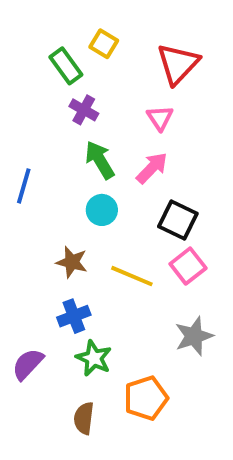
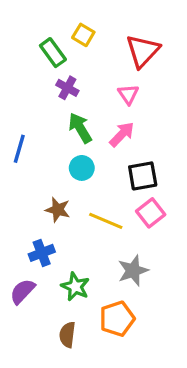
black square: (178, 220) -> (143, 176), turned -36
blue cross: (74, 316) -> (42, 253), moved
gray star: (194, 336) -> (133, 271), moved

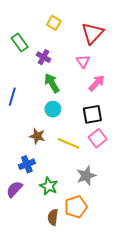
green rectangle: (53, 53) -> (20, 43), moved
pink arrow: (122, 134) -> (97, 83), moved
brown semicircle: (67, 335) -> (53, 217), moved

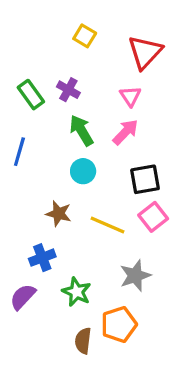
green rectangle: (20, 43) -> (31, 95), moved
pink arrow: (97, 83) -> (125, 132), moved

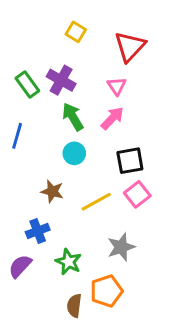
purple cross: (68, 90) -> (61, 80), size x1.4
yellow line: (108, 225) -> (96, 202), turned -52

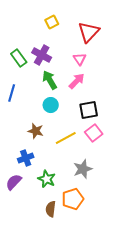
yellow square: (76, 32) -> (52, 22), turned 32

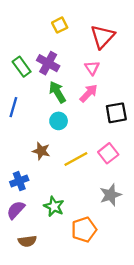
black square: (89, 110) -> (116, 113), moved
blue cross: (26, 158) -> (19, 181), moved
gray star: (83, 169) -> (111, 195), moved
brown semicircle: (51, 209) -> (27, 241), moved, turned -105

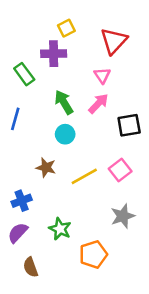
purple cross: (48, 63) -> (54, 54), moved, turned -30
brown semicircle: (27, 241) -> (31, 267), turned 78

